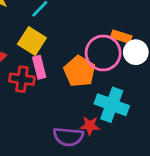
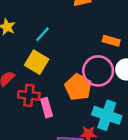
orange rectangle: (121, 37) -> (111, 41), moved
pink rectangle: (39, 67) -> (47, 108), moved

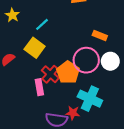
red cross: (29, 95) -> (50, 74), moved, turned 30

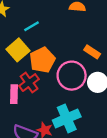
orange pentagon: (68, 72) -> (42, 60), moved
cyan cross: (90, 99) -> (67, 118), turned 30

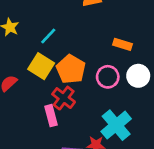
pink circle: (72, 76) -> (108, 77), size x0.7

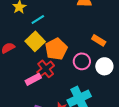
cyan line: (48, 36) -> (38, 19), moved
pink rectangle: (51, 116) -> (33, 79), turned 63

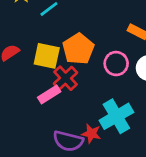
yellow square: (35, 41) -> (47, 56), moved, turned -30

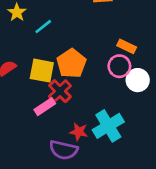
pink circle: (116, 64) -> (119, 66), moved
red star: (91, 134) -> (79, 132), moved

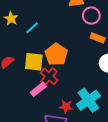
pink circle: (119, 66) -> (91, 16), moved

